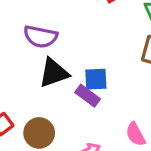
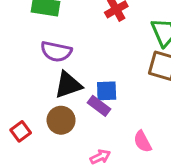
brown circle: (39, 133) -> (61, 120), moved

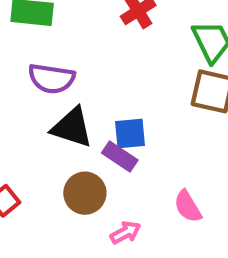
black triangle: (68, 85) -> (72, 127), turned 40
brown circle: (61, 120) -> (85, 193), moved

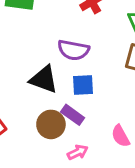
purple semicircle: (51, 79) -> (73, 50), moved
purple rectangle: (120, 157) -> (73, 115), moved

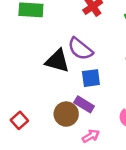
purple semicircle: (73, 50) -> (80, 49), turned 32
black triangle: (44, 79) -> (57, 61), moved

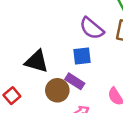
purple semicircle: (80, 49) -> (92, 28), moved
black triangle: (57, 61) -> (37, 61), moved

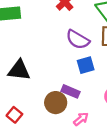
blue square: (82, 56) -> (86, 65), moved
black triangle: (37, 61) -> (19, 70), moved

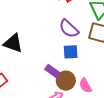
brown circle: (56, 103) -> (66, 81), moved

